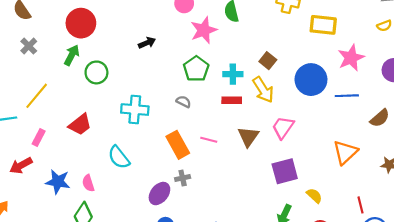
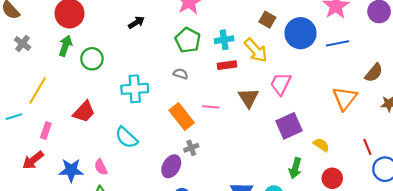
brown square: (268, 61) -> (267, 20), moved
brown semicircle: (380, 118) -> (374, 73), moved

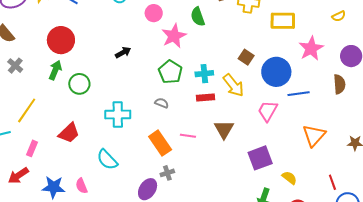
blue line: (338, 43) -> (299, 94), moved
brown semicircle: (374, 73) -> (339, 84), moved, turned -48
pink trapezoid: (281, 84) -> (268, 111), moved

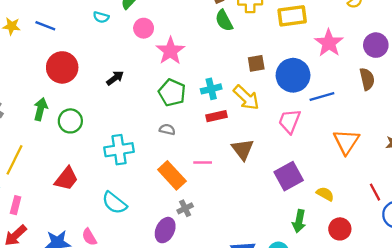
green semicircle: (198, 17) -> (224, 21), moved
red circle: (61, 40) -> (62, 67), moved
brown square: (246, 57) -> (256, 63), turned -35
pink rectangle: (32, 148) -> (16, 205), moved

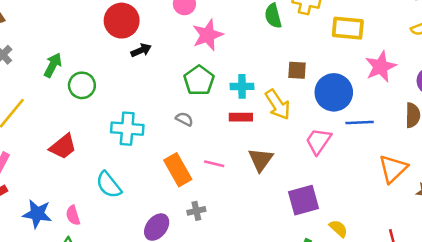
red circle: (62, 67) -> (122, 21), moved
orange triangle: (346, 142) -> (393, 169), moved
gray cross: (185, 208) -> (196, 211), moved

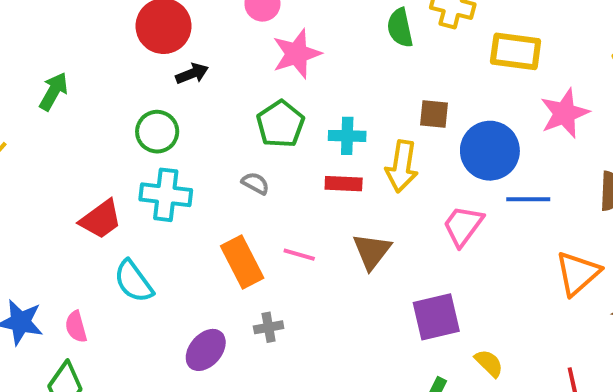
green circle: (82, 85) -> (157, 132), moved
yellow arrow: (278, 105) -> (402, 166), turned 40
red trapezoid: (63, 147) -> (101, 219), moved

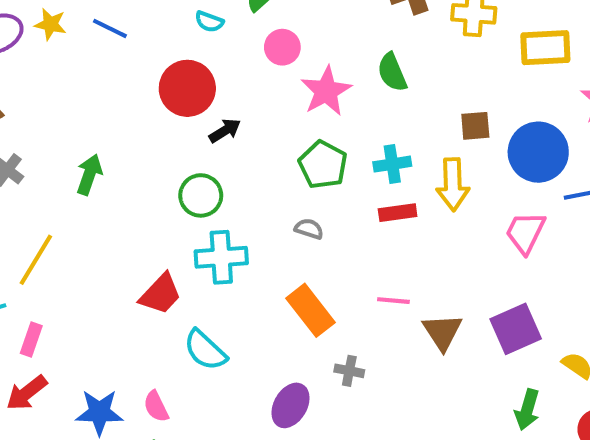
green semicircle: (400, 28) -> (392, 72), moved
brown triangle: (372, 251) -> (442, 332), moved
pink line: (299, 255) -> (393, 301), moved
gray cross: (269, 327) -> (349, 371), turned 32

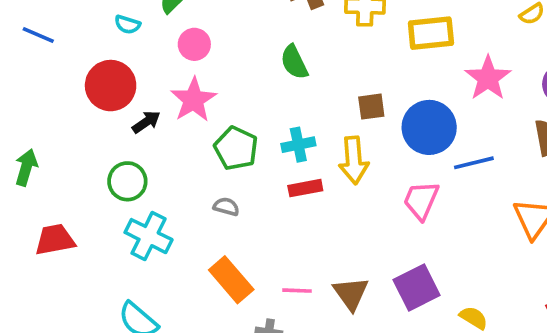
pink star: (326, 91) -> (193, 100), moved
cyan cross: (221, 257) -> (149, 236), turned 33
red trapezoid: (161, 294) -> (55, 240), moved, turned -141
pink line: (393, 301) -> (297, 291), moved

